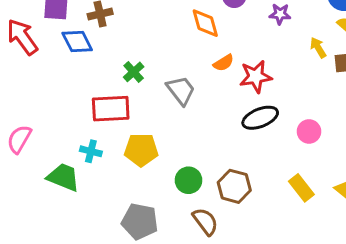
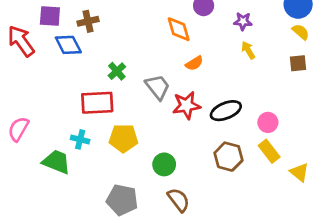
yellow arrow: (318, 48) -> (248, 50), moved
red star: (256, 77) -> (186, 105), moved
brown hexagon: (234, 186) -> (228, 157), moved
yellow rectangle: (301, 188) -> (269, 151), moved

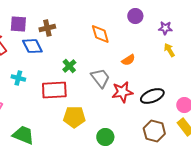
orange diamond: (179, 29) -> (100, 34), moved
cyan cross: (80, 139) -> (18, 78), moved

